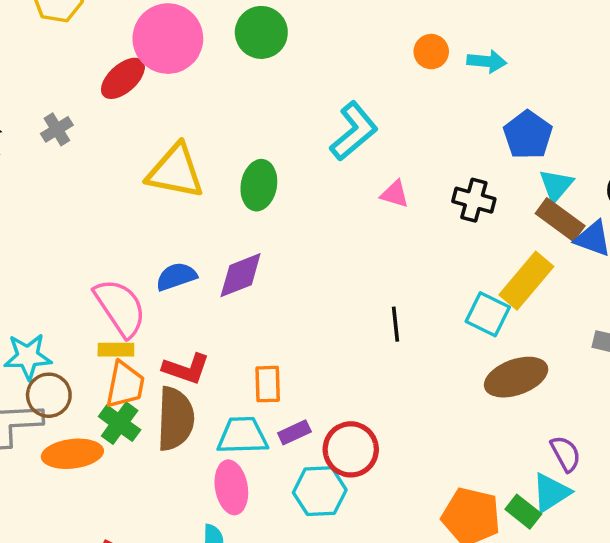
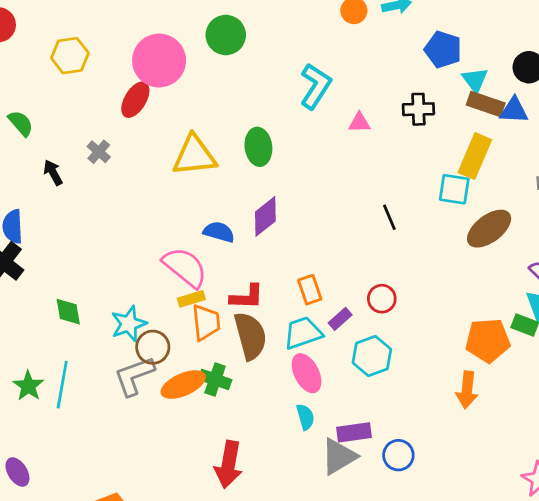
blue semicircle: (176, 277) -> (219, 232), turned 52
green cross: (120, 423) -> (215, 379), moved
red circle: (351, 449) -> (382, 299), moved, size x0.7

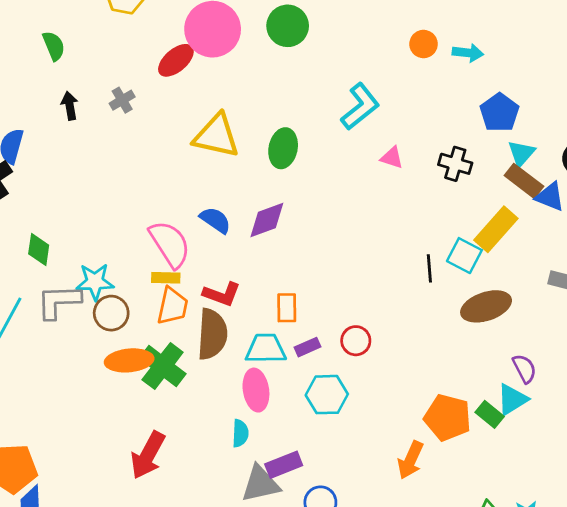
black line: (389, 217) -> (429, 268), moved
gray L-shape: (134, 376) -> (59, 302), moved
green cross: (215, 379) -> (163, 366), size x1.4
purple rectangle: (354, 432) -> (284, 465), turned -32

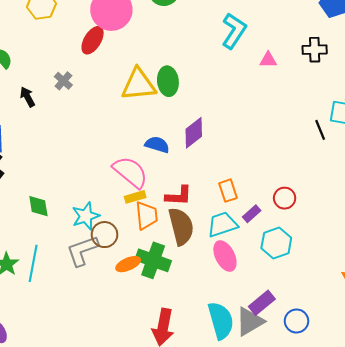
green ellipse: (283, 148) -> (168, 81), moved
gray L-shape: (59, 302) -> (82, 251), moved
orange ellipse: (129, 360) -> (128, 264), size x0.7
cyan semicircle: (240, 433) -> (221, 321), moved, size x1.8

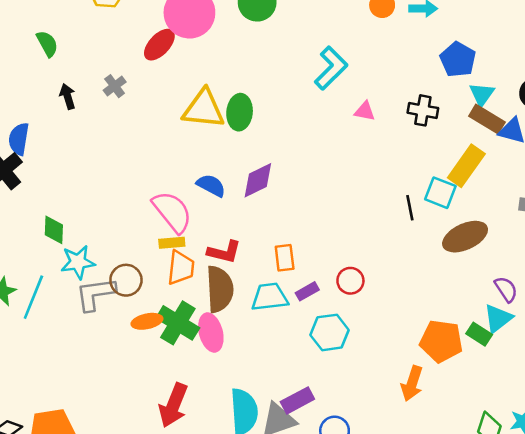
cyan star: (86, 216) -> (78, 262), moved
pink ellipse: (225, 256) -> (211, 333), moved

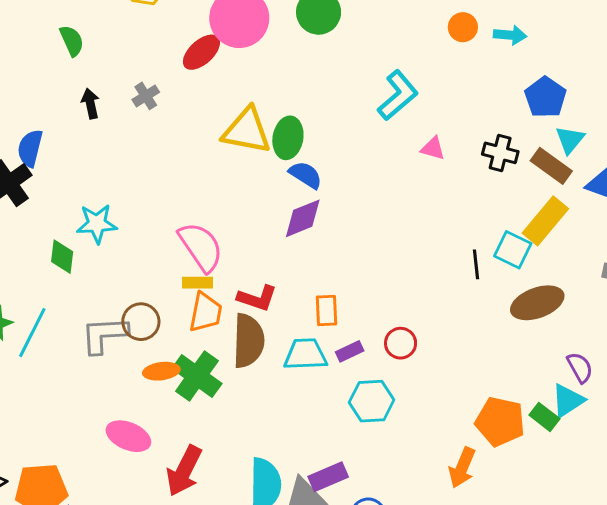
brown rectangle: (487, 119) -> (551, 166), moved
blue semicircle: (211, 185) -> (306, 175), moved
cyan star: (78, 262) -> (97, 224), moved
pink ellipse: (211, 333) -> (128, 436), moved, turned -57

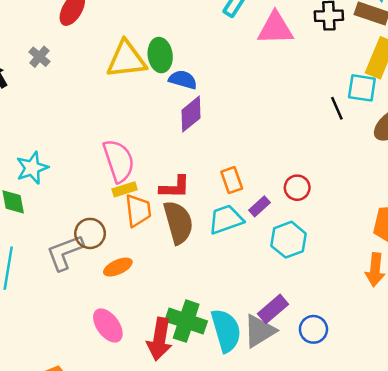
pink triangle: (433, 148) -> (275, 28), size x1.8
pink semicircle: (201, 247) -> (119, 161), turned 33
green cross: (197, 376) -> (186, 321), moved
pink ellipse: (128, 436) -> (108, 325), turned 48

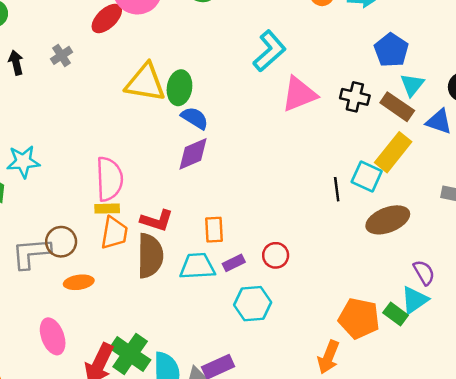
pink triangle: (275, 28) -> (299, 94), turned -36

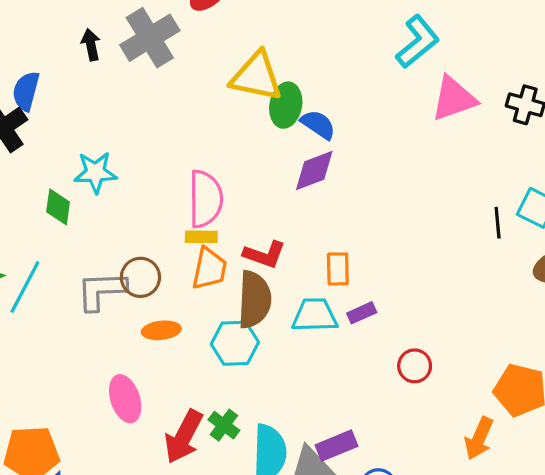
gray cross: (62, 55) -> (150, 38), size x2.0
green ellipse: (179, 88) -> (286, 105), moved
red circle: (276, 255) -> (415, 366), moved
cyan hexagon: (253, 304) -> (235, 343), moved
green cross: (130, 354) -> (224, 425), size x0.6

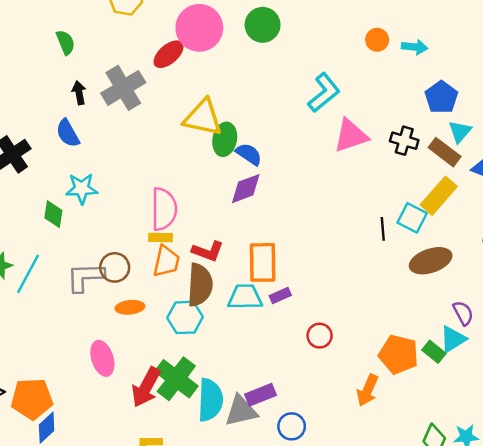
blue semicircle: (26, 91) -> (68, 133), moved, turned -44
orange rectangle: (338, 269) -> (263, 262), size x1.6
green cross: (224, 425) -> (176, 379), size x1.8

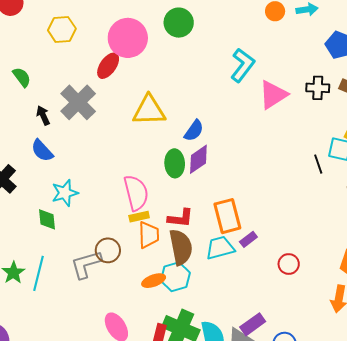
green ellipse: (225, 139) -> (175, 163), moved
blue semicircle: (249, 154) -> (194, 131), turned 105
orange ellipse: (130, 307) -> (154, 281), moved

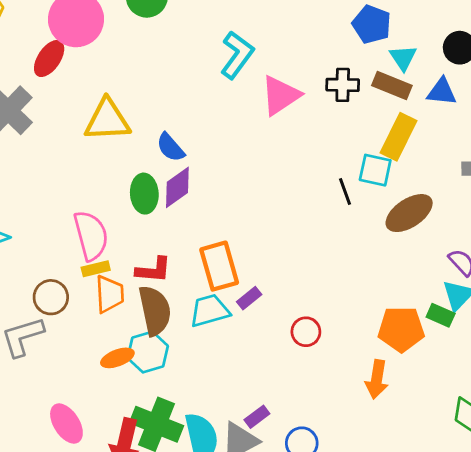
blue semicircle: (194, 131) -> (171, 147), turned 105
brown circle: (108, 250) -> (51, 297), moved
purple rectangle: (253, 324) -> (257, 417), size x0.7

